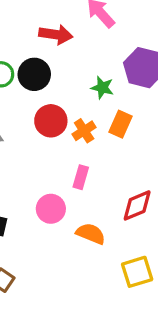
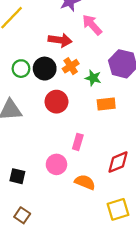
orange rectangle: (121, 124) -> (106, 104), turned 60
orange cross: (84, 131) -> (71, 66), moved

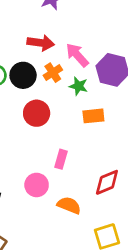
pink arrow: (92, 25) -> (77, 55), moved

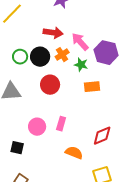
pink rectangle: (61, 159) -> (61, 124), moved
pink circle: (37, 185) -> (37, 127), moved

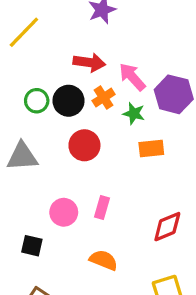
orange semicircle: (74, 153) -> (104, 260), moved

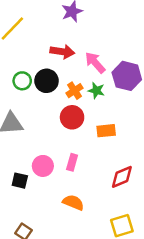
orange cross: (104, 98) -> (74, 91), moved
red circle: (84, 145) -> (72, 117), moved
orange rectangle: (151, 149) -> (106, 131), moved
black square: (32, 246) -> (20, 181), moved

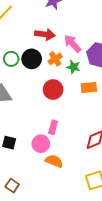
orange cross: (74, 91) -> (55, 59), moved
orange rectangle: (106, 131) -> (89, 87), moved
pink circle: (43, 166) -> (41, 144), moved

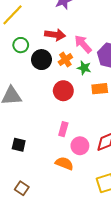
green circle: (11, 59) -> (21, 45), moved
pink circle: (41, 144) -> (80, 146), moved

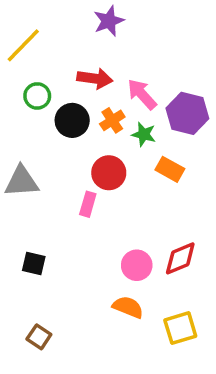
orange rectangle: (100, 89) -> (170, 169), turned 35
pink rectangle: (63, 129) -> (88, 204), moved
orange semicircle: (64, 163) -> (128, 307), moved

